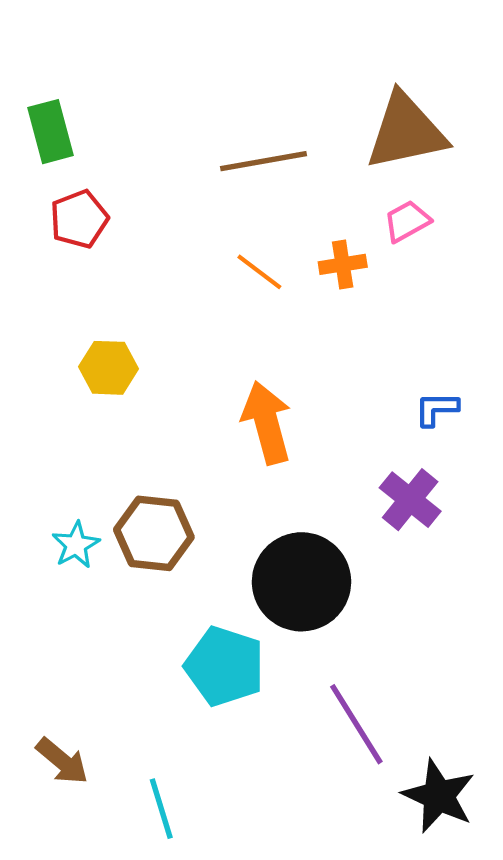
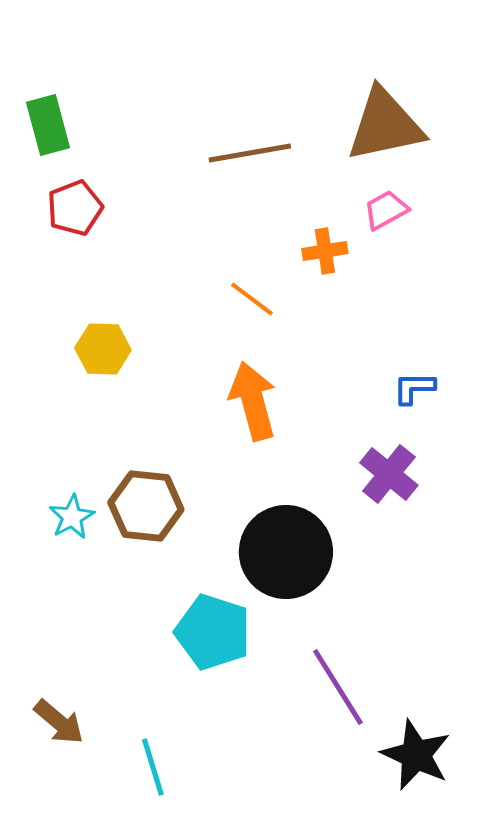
orange line: (259, 272) -> (252, 299), moved

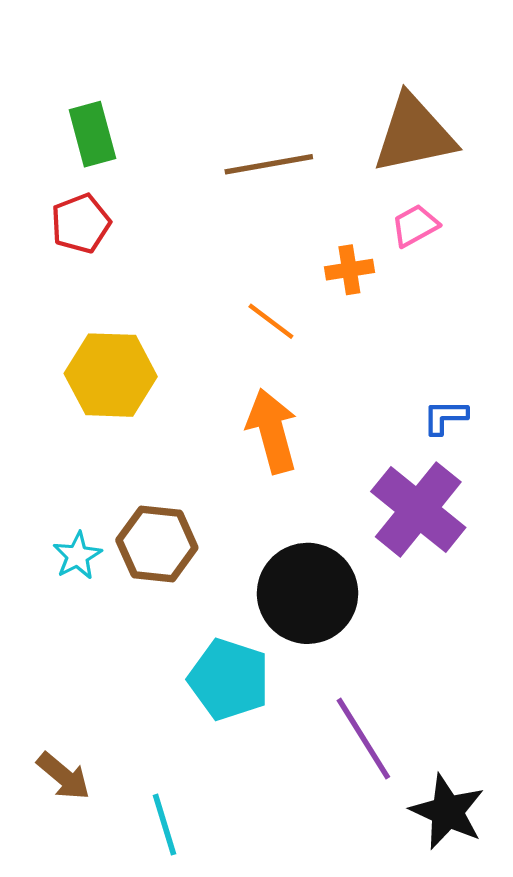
green rectangle: (48, 125) -> (92, 134), moved
yellow hexagon: (103, 349) -> (111, 375), size x1.5
purple cross: (389, 474) -> (418, 509), size x1.5

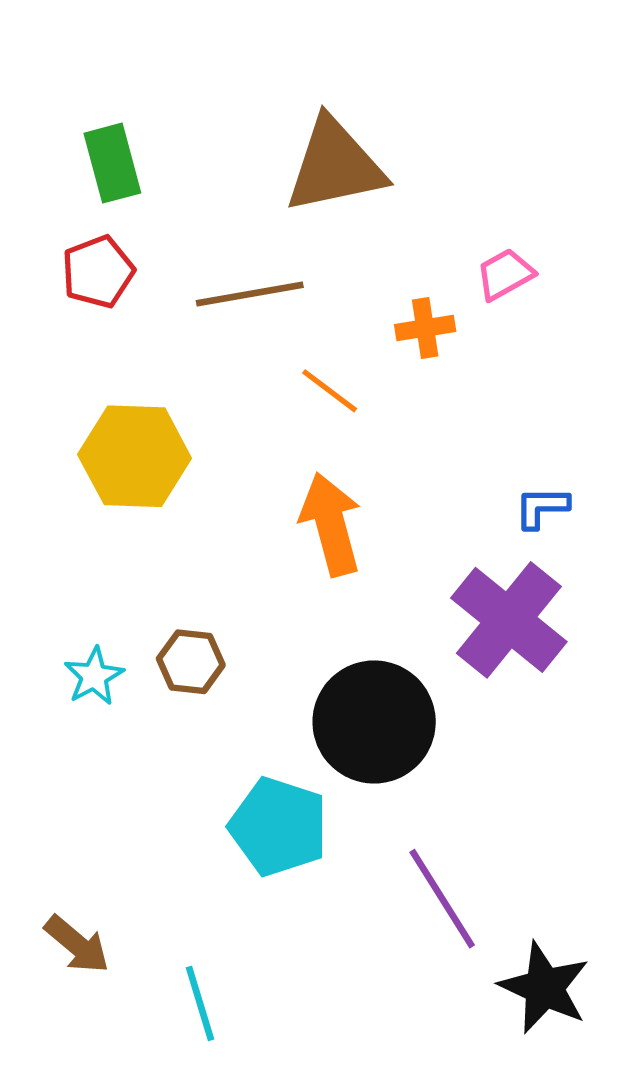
brown triangle: (414, 134) -> (335, 166), moved
brown line: (269, 164) -> (250, 294), moved
brown hexagon: (157, 544) -> (191, 662), size x0.7

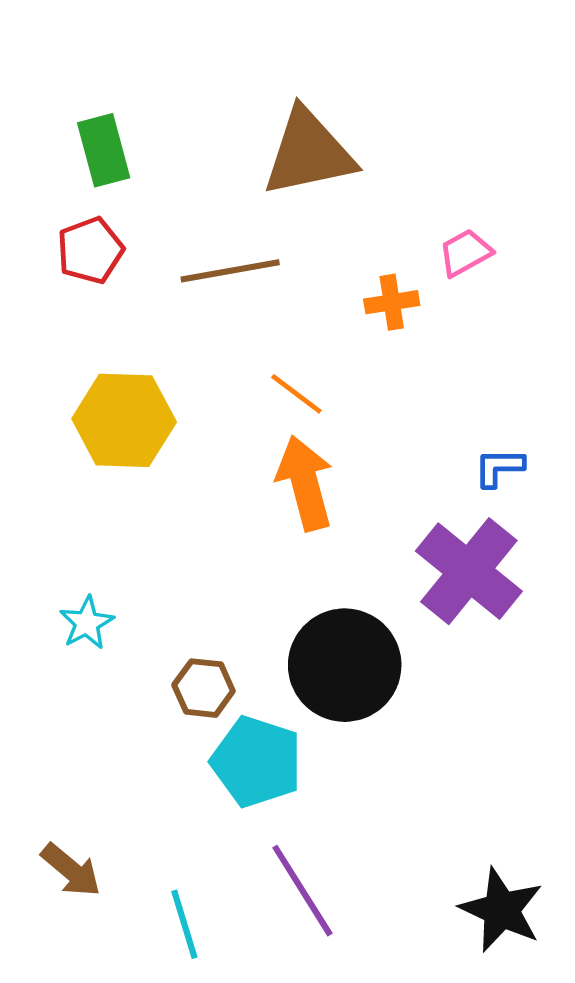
orange line: (330, 391) -> (296, 394), moved
brown hexagon: (191, 662) -> (204, 688), moved
purple line: (442, 899) -> (302, 891), moved

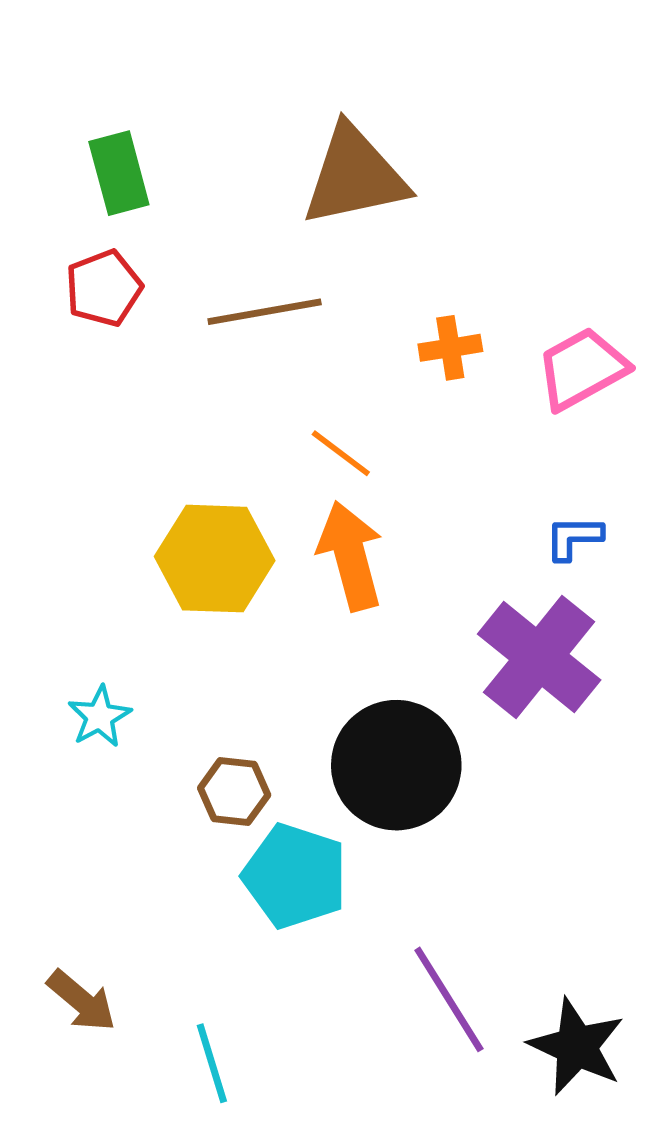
pink trapezoid: (465, 253) -> (582, 369), moved, size x1.5
yellow hexagon: (124, 420) -> (215, 559), moved
purple line: (302, 891) -> (449, 999), moved

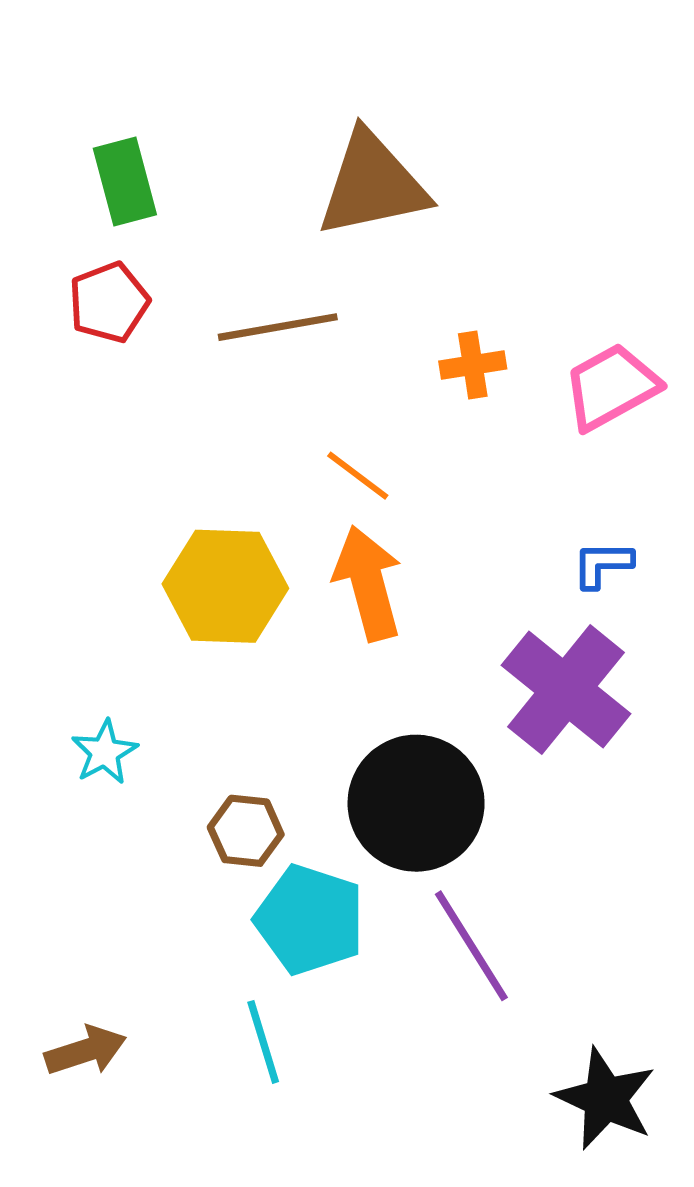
purple line: (449, 999) -> (471, 946), moved
brown arrow: (82, 1001) -> (86, 1051), turned -58
cyan line: (212, 1063) -> (263, 1042), moved

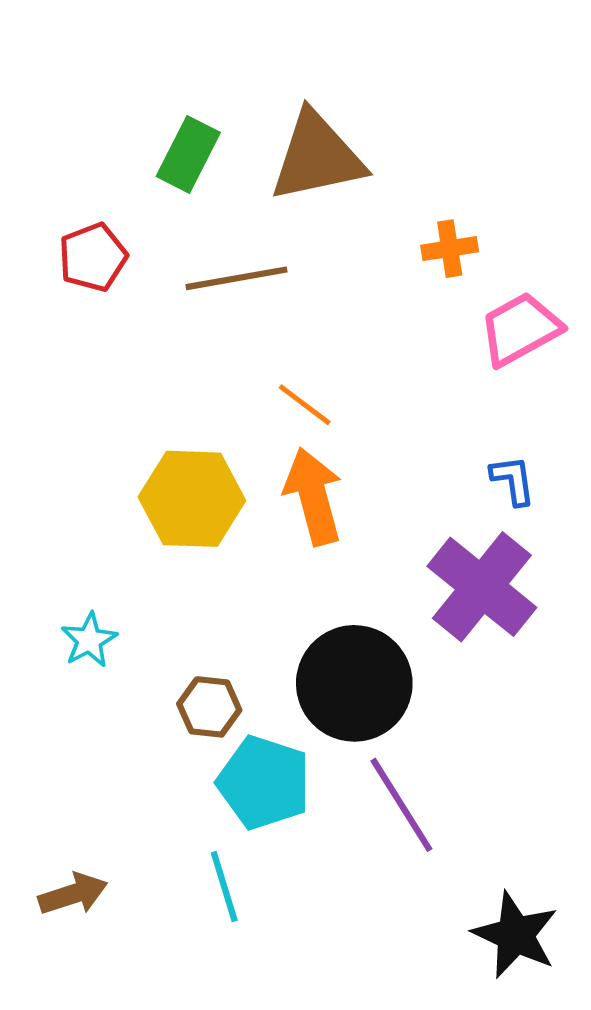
green rectangle: (125, 182) -> (188, 154), moved, turned 42
orange cross: (473, 365) -> (450, 249), moved
blue L-shape: (602, 564) -> (513, 480), turned 82

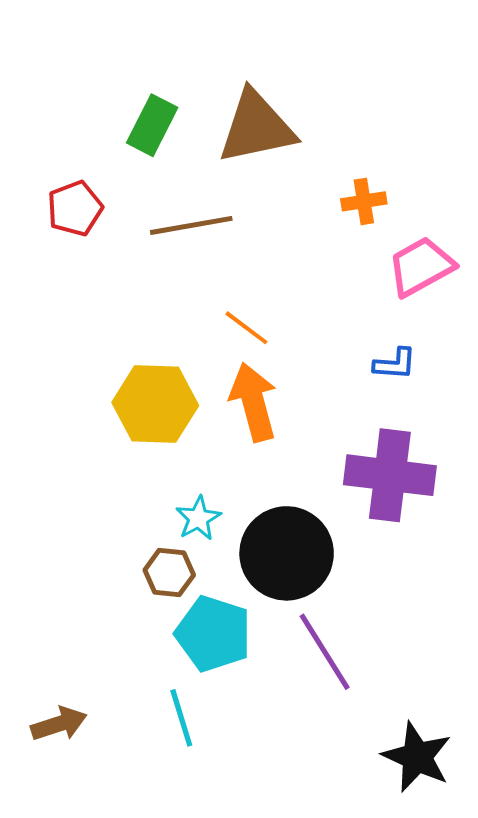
blue L-shape: (513, 480) -> (395, 364), moved, turned 102
purple cross: (482, 587) -> (390, 475), turned -32
cyan star: (89, 640) -> (198, 518), moved

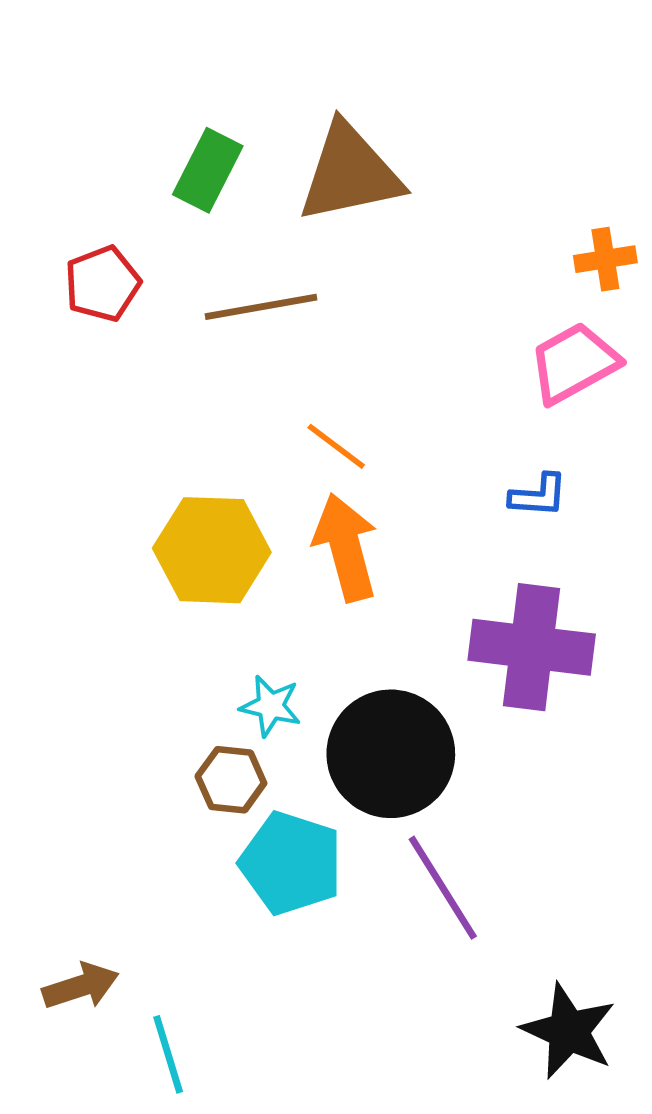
orange cross: (364, 201) -> (605, 259), moved
cyan star: (198, 518) -> (271, 706), turned -30
cyan line: (181, 718) -> (168, 1054), moved

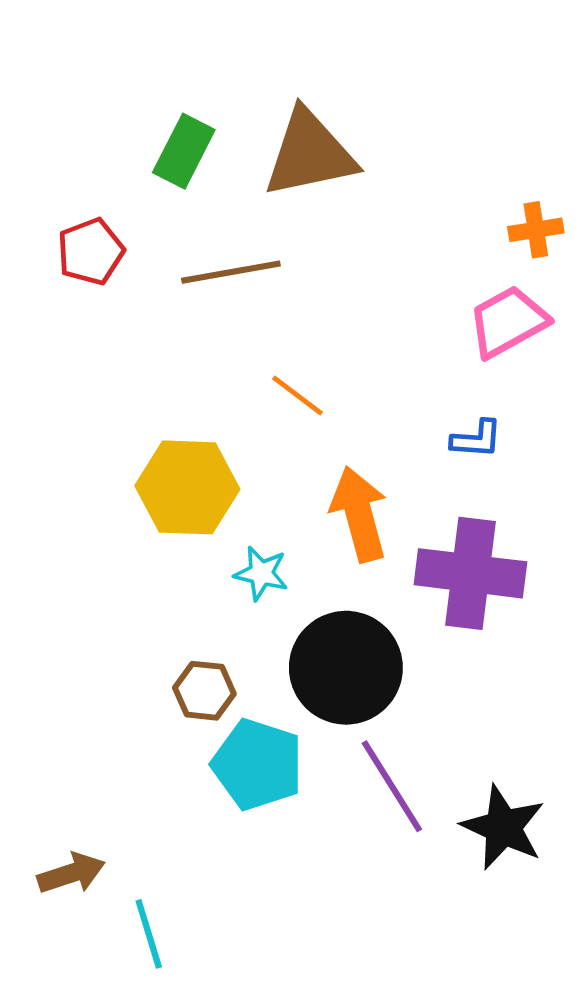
orange arrow: (346, 547) -> (359, 514), moved
cyan star: (271, 706) -> (261, 573), moved
black star: (568, 1031) -> (503, 827), moved

